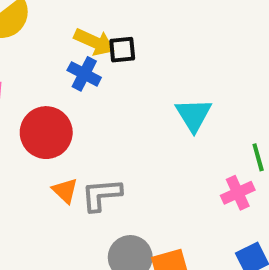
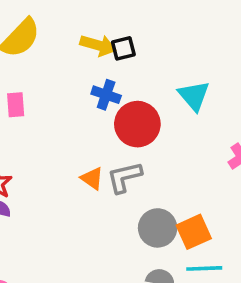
blue cross: (84, 74) -> (106, 95), moved
red circle: (46, 133) -> (137, 124), moved

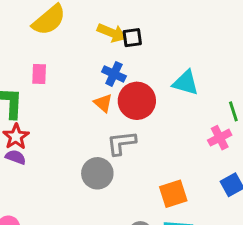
cyan triangle: (194, 96) -> (186, 83), turned -40
orange triangle: (92, 178) -> (103, 103), moved
gray circle: (158, 228) -> (97, 173), moved

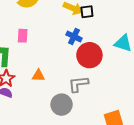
orange triangle: (103, 103) -> (38, 76), moved, turned -40

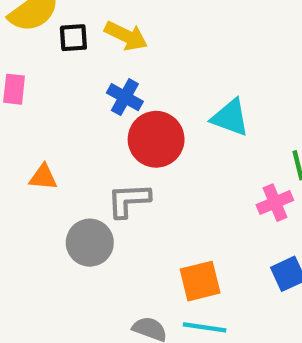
black square: (87, 12) -> (73, 38), moved

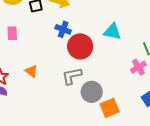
orange triangle: (43, 177) -> (31, 71), turned 40
gray circle: (90, 243) -> (92, 92), moved

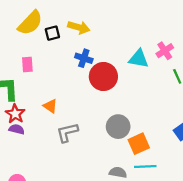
pink cross: (138, 67) -> (165, 51), moved
gray L-shape: (72, 76) -> (67, 132), moved

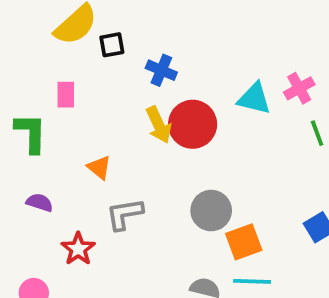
yellow arrow: (79, 27) -> (159, 125), moved, turned 45
blue cross: (84, 58) -> (161, 70), moved
red star: (15, 114) -> (78, 249), moved

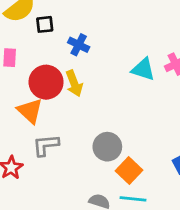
red circle: (193, 124) -> (46, 82), moved
orange triangle: (99, 167) -> (30, 111), size x1.5
orange square: (244, 242) -> (129, 171), turned -30

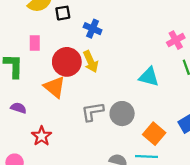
cyan triangle: (143, 69) -> (149, 77), moved
gray L-shape: (46, 145) -> (92, 112), moved
orange square: (129, 171) -> (154, 134), moved

